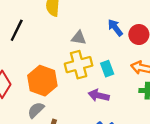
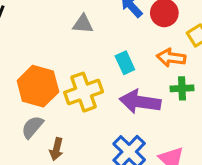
yellow cross: (79, 65) -> (84, 92), moved
purple arrow: (99, 96) -> (140, 102), moved, size x1.4

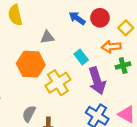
orange hexagon: (38, 86) -> (31, 64), moved
purple arrow: (140, 102) -> (97, 81), turned -104

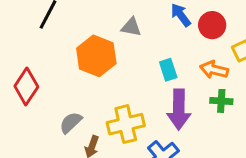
yellow cross: (58, 83) -> (126, 124), moved

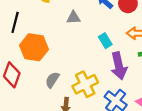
orange hexagon: (96, 56) -> (34, 47), moved
gray semicircle: (71, 123) -> (52, 80), moved

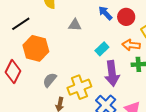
black line: (15, 22) -> (21, 24), turned 36
cyan rectangle: (105, 41) -> (102, 49), turned 72

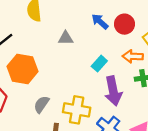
yellow cross: (79, 87) -> (77, 110), turned 35

